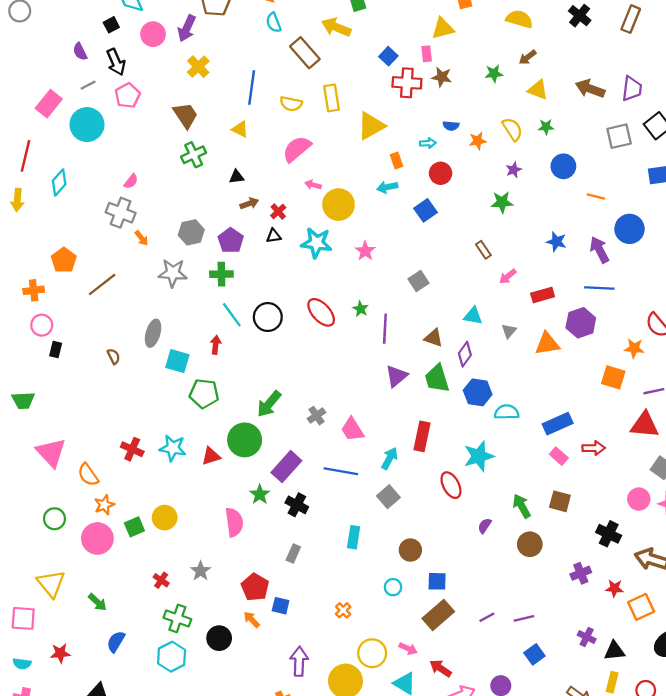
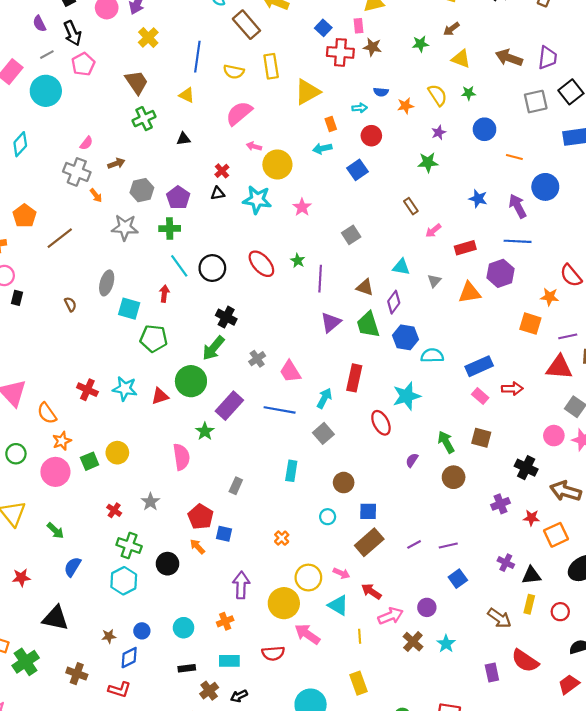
brown arrow: (249, 203) -> (116, 163), moved
black cross: (297, 505) -> (226, 317), moved

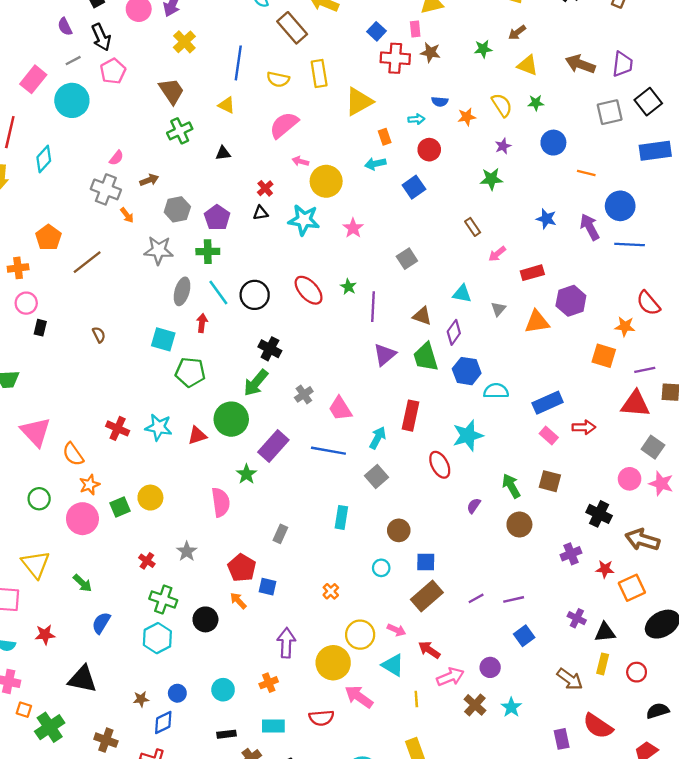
blue line: (518, 241) -> (630, 245), moved
gray ellipse: (107, 283) -> (182, 291), moved

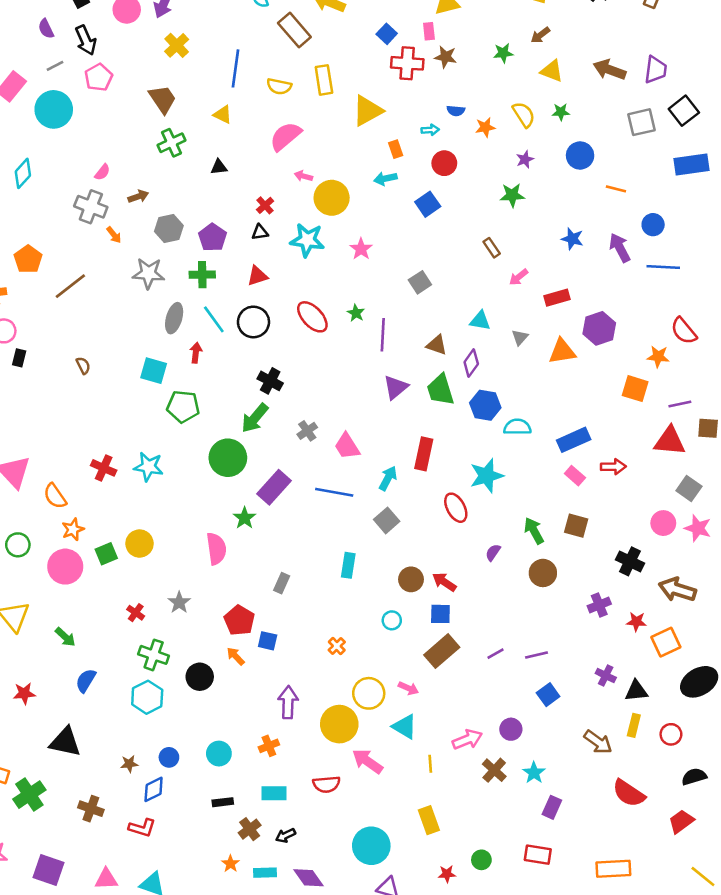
blue circle: (620, 206) -> (653, 225), size x0.7
red triangle: (197, 435) -> (257, 276), moved
red arrow: (429, 650) -> (444, 582), moved
purple rectangle: (562, 739) -> (552, 807), moved, turned 36

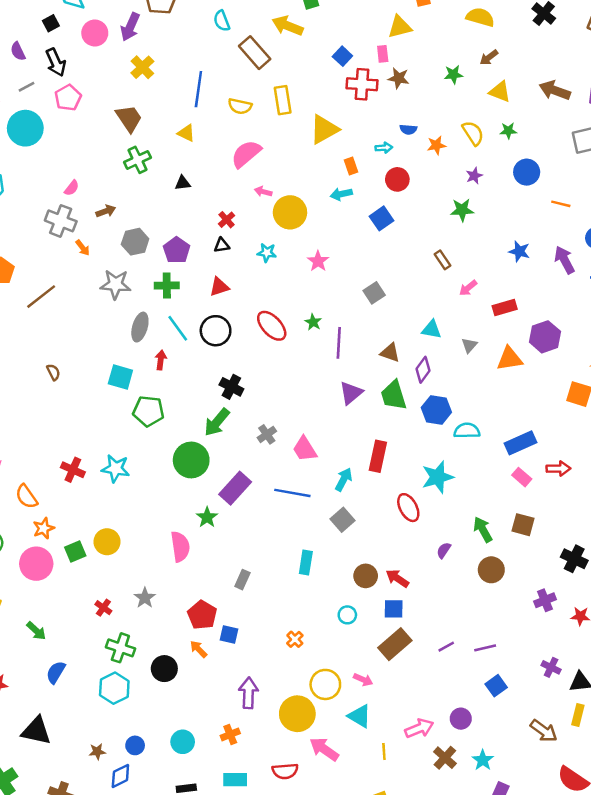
cyan star: (307, 240) -> (267, 253), size x0.6

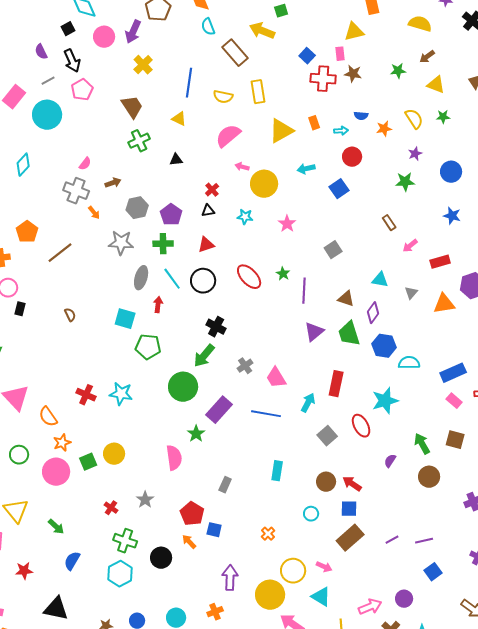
yellow triangle: (324, 129) -> (281, 131), moved
orange rectangle: (351, 166) -> (314, 123), moved
blue circle: (527, 172) -> (451, 172), moved
gray square: (342, 520) -> (327, 436), moved

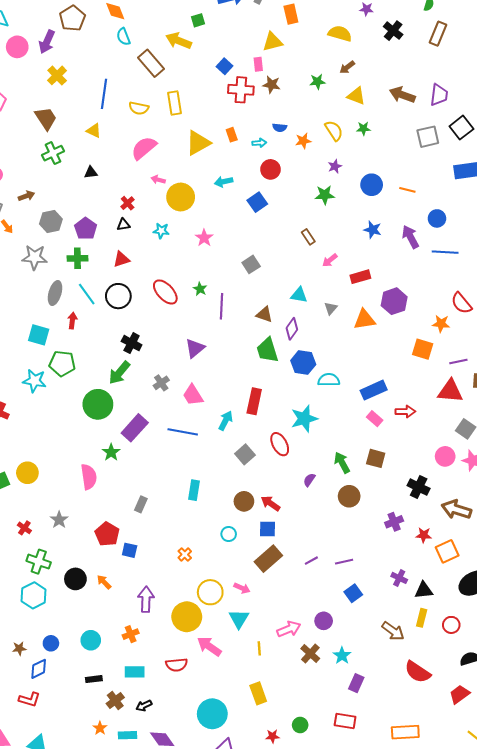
purple triangle: (314, 332) -> (195, 348), moved
cyan star: (121, 394) -> (35, 381), moved
orange arrow: (189, 542) -> (104, 582), moved
cyan triangle: (321, 597) -> (239, 619), turned 30

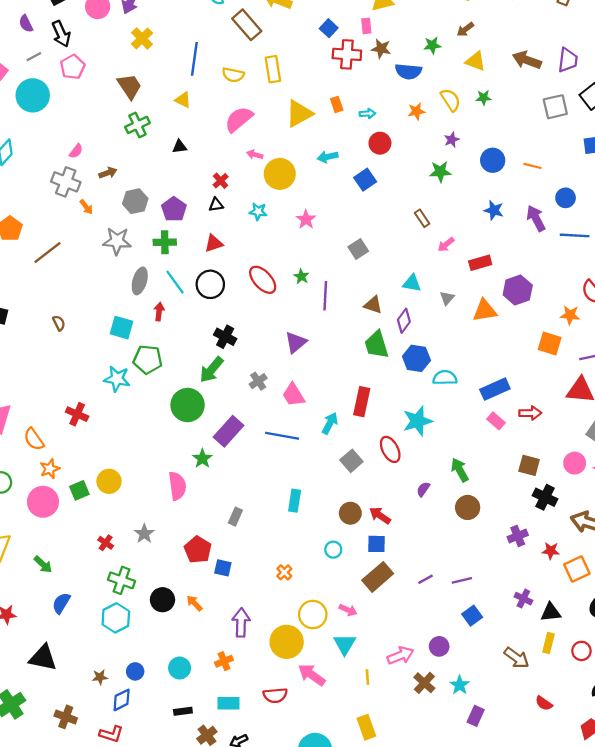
blue semicircle: (280, 128) -> (408, 71), moved, size x1.6
brown square: (376, 458) -> (529, 465), moved
red semicircle: (418, 672) -> (544, 703), size x0.6

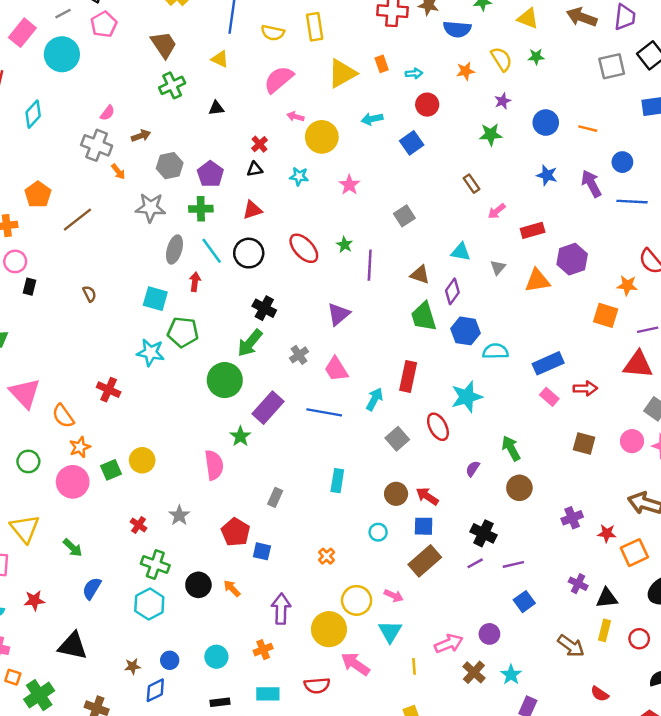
black cross: (545, 497) -> (483, 533), moved

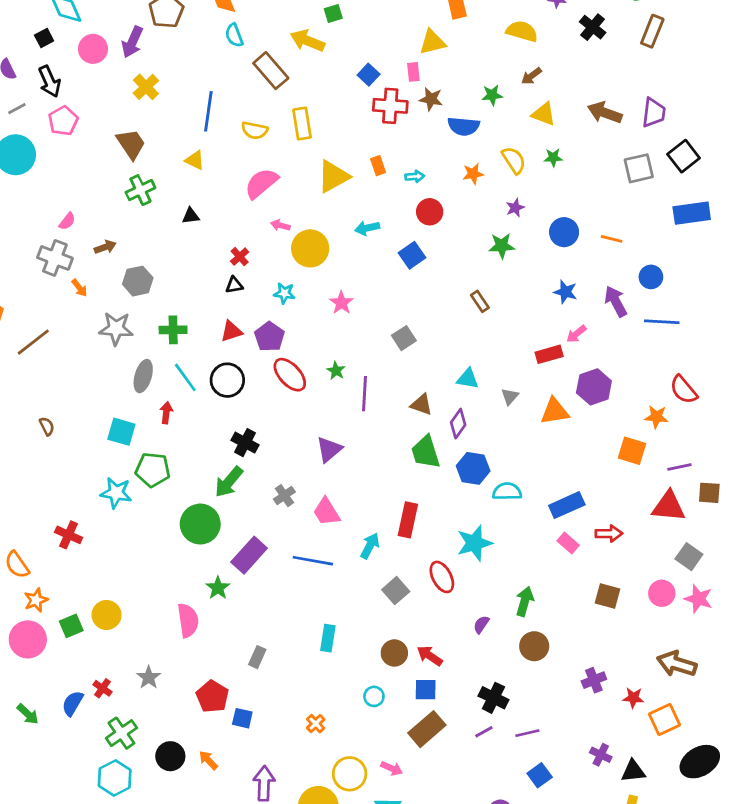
purple pentagon: (210, 174) -> (269, 337), moved
pink arrow: (497, 211) -> (576, 334), moved
green arrow: (511, 448) -> (525, 601), turned 45
green cross: (155, 564) -> (121, 733), turned 36
blue semicircle: (92, 588) -> (73, 703), moved

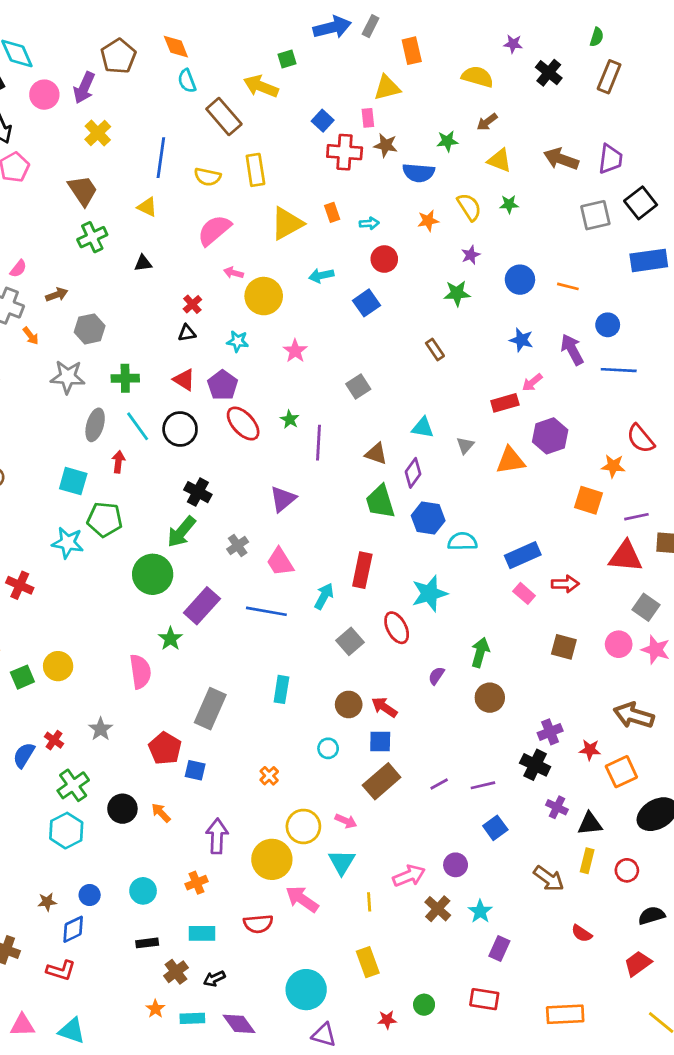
red triangle: (231, 331) -> (184, 380), turned 50
gray rectangle: (257, 657) -> (210, 709), size x1.8
black cross: (493, 698) -> (535, 765), moved

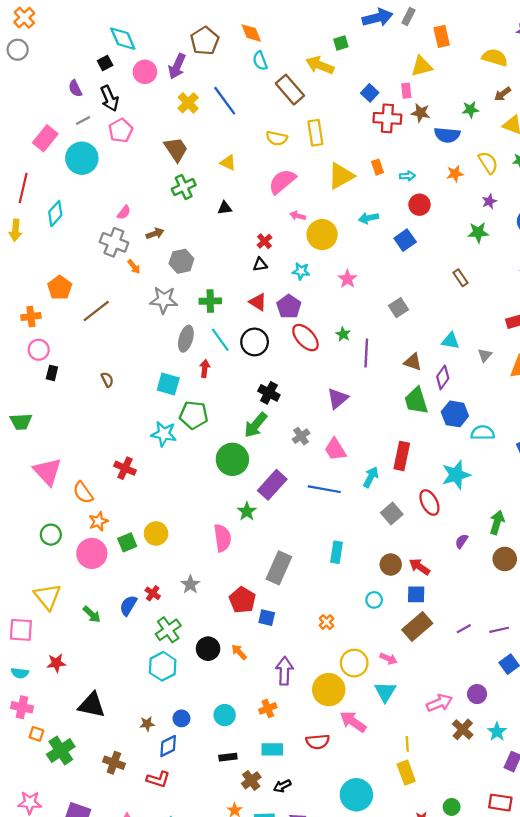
blue line: (161, 158) -> (225, 101), moved, turned -44
yellow line: (369, 902) -> (407, 744), moved

